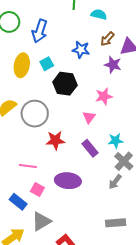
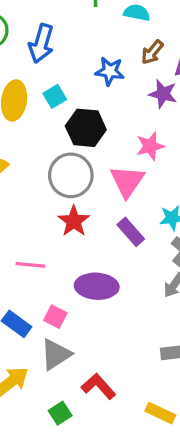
gray circle: (35, 114) -> (71, 175), moved
pink triangle: (89, 117) -> (127, 181), size x1.6
red star: (55, 140) -> (74, 221), turned -30
pink square: (37, 190) -> (55, 317), moved

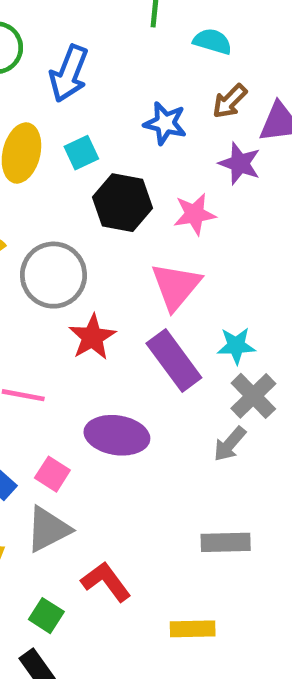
pink star: (150, 146) -> (195, 214), moved
gray circle: (71, 175) -> (53, 275), moved
purple rectangle: (131, 232) -> (174, 361), size x1.4
green square: (60, 413) -> (46, 616), turned -30
yellow rectangle: (160, 413) -> (193, 629), turned -32

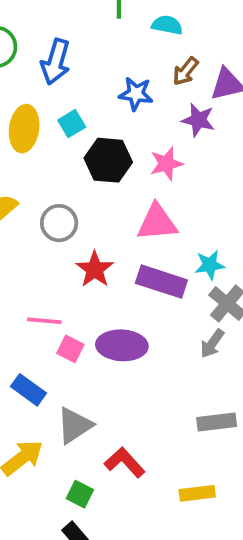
gray circle: (53, 275) -> (59, 223), size x0.7
pink triangle: (176, 286) -> (157, 222), turned 51
purple rectangle: (174, 361) -> (161, 282), turned -30
pink square: (52, 474) -> (70, 349), moved

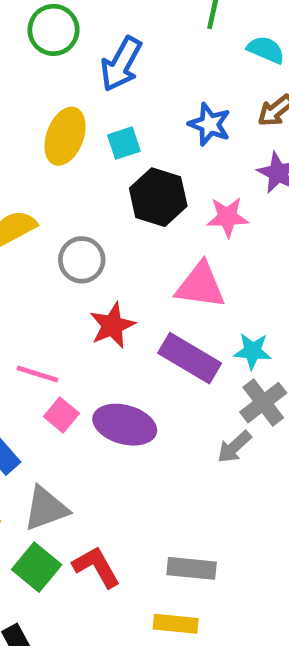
gray rectangle: (217, 422) -> (192, 568), moved
green square: (80, 494) -> (37, 567), moved, size x1.4

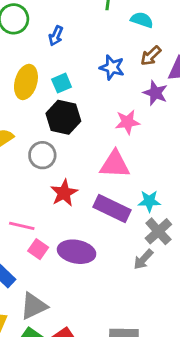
blue arrow: (121, 64) -> (56, 36), size x0.6
black hexagon: (158, 197) -> (63, 117), moved

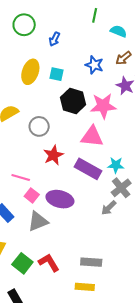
cyan square: (62, 83) -> (57, 74), turned 32
black hexagon: (63, 117) -> (73, 101), moved
pink star: (127, 122) -> (103, 106), size x1.4
gray triangle: (34, 306) -> (38, 221), moved

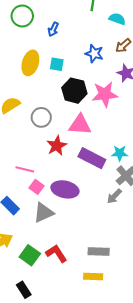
pink triangle: (92, 137) -> (80, 125), moved

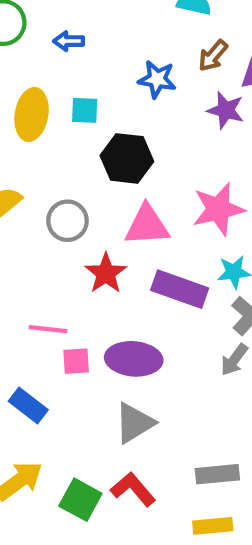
blue arrow: (53, 29) -> (69, 41), turned 72
pink star: (105, 94) -> (218, 209), moved
pink square: (37, 187) -> (76, 361), turned -32
gray triangle: (44, 213) -> (134, 423), moved

